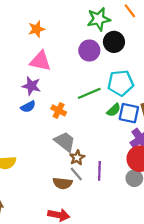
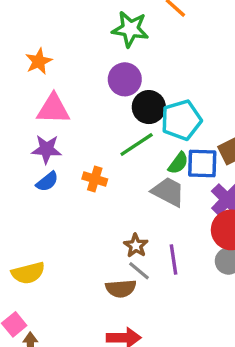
green star: (99, 19) -> (130, 29), turned 30
black circle: (114, 42) -> (149, 107), moved
gray trapezoid: (65, 142) -> (168, 192), moved

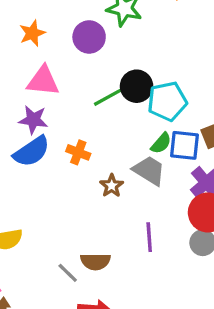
purple circle: (125, 79) -> (89, 37), moved
green line: (137, 145) -> (110, 96), moved
blue semicircle: (47, 182) -> (32, 151), size x1.6
brown star: (136, 246) -> (112, 186), moved
gray line: (139, 271) -> (68, 273), moved

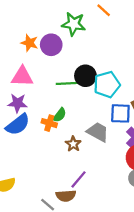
orange star: (32, 33) -> (29, 43), moved, turned -30
green line: (110, 96) -> (68, 83), turned 30
green semicircle: (161, 143) -> (60, 115), moved
purple line: (149, 237) -> (79, 179), moved, turned 48

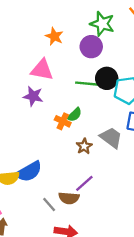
purple circle: (51, 45) -> (91, 47), moved
blue semicircle: (18, 125) -> (29, 172), moved

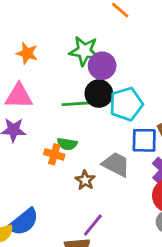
green star: (102, 24) -> (84, 51), moved
purple circle: (91, 47) -> (102, 66), moved
green semicircle: (74, 115) -> (67, 144), turned 63

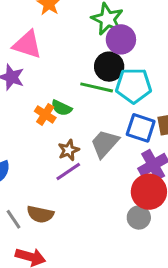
green line: (77, 104) -> (97, 87), moved
gray trapezoid: (116, 164) -> (105, 144), turned -92
purple line: (93, 225) -> (68, 171), moved

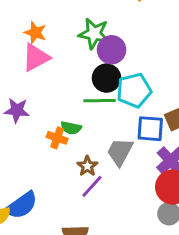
pink triangle: (27, 45) -> (36, 57), moved, turned -32

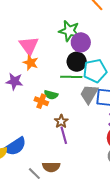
orange star: (35, 33) -> (31, 63), moved
pink triangle: (36, 57) -> (29, 46), turned -40
gray trapezoid: (120, 152) -> (89, 94), moved
purple line: (92, 186) -> (64, 135), turned -60

